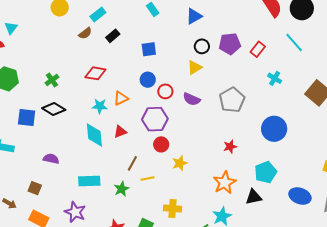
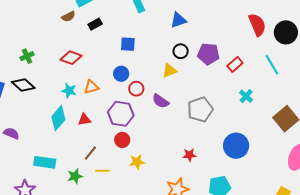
cyan diamond: (94, 135) -> (58, 118), turned 35

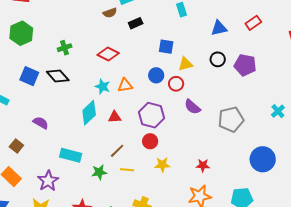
red rectangle: (235, 64) -> (253, 23), moved
yellow triangle: (169, 71) -> (185, 64), moved
red circle: (136, 89) -> (176, 84), moved
red star: (189, 155) -> (203, 165), moved

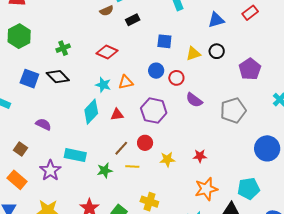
yellow triangle: (185, 64) -> (193, 54), moved
purple pentagon: (245, 65) -> (250, 69), moved, turned 30
red circle: (150, 141) -> (145, 143), moved
red star: (203, 165) -> (200, 156), moved
purple star: (48, 181) -> (50, 170), moved

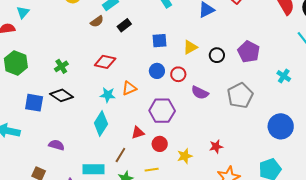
black circle: (217, 51) -> (217, 55), moved
red triangle: (117, 114) -> (138, 133), moved
brown line: (121, 148) -> (120, 155), moved

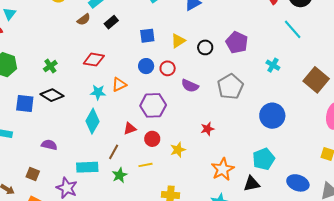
red star: (216, 147) -> (207, 129), moved

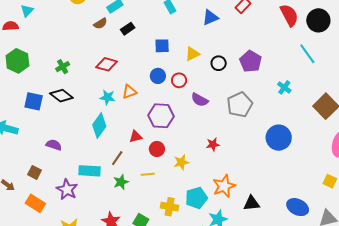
cyan pentagon: (264, 159) -> (196, 198), moved

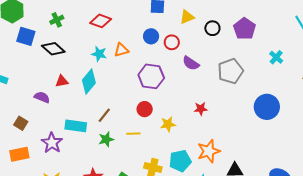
blue square: (34, 101) -> (26, 36), moved
red triangle: (136, 137) -> (62, 81), moved
orange rectangle: (35, 203) -> (19, 154), turned -48

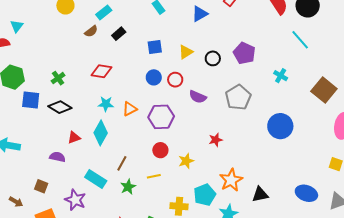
orange triangle: (121, 50) -> (130, 109), moved
cyan rectangle: (76, 126) -> (96, 179), turned 35

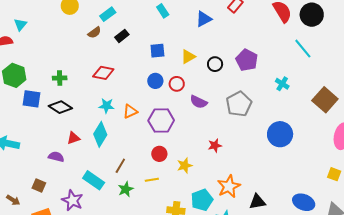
green cross: (58, 78) -> (60, 78), turned 32

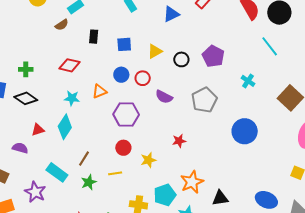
black rectangle: (122, 36) -> (94, 37), moved, turned -48
orange triangle: (130, 111) -> (99, 91), moved

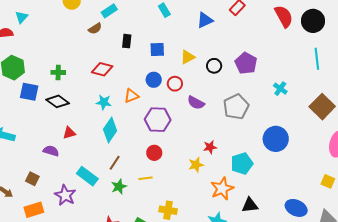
cyan line: (270, 46) -> (317, 59), moved, turned 30
cyan diamond: (65, 127) -> (110, 130), moved
yellow star: (148, 160) -> (196, 165), moved
cyan pentagon: (165, 195) -> (242, 164), moved

